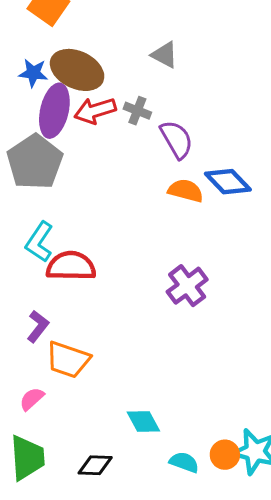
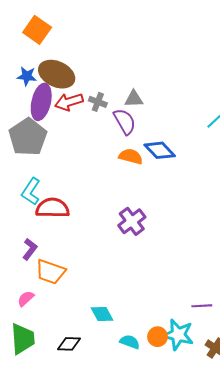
gray triangle: (165, 55) -> (134, 99), moved, turned -30

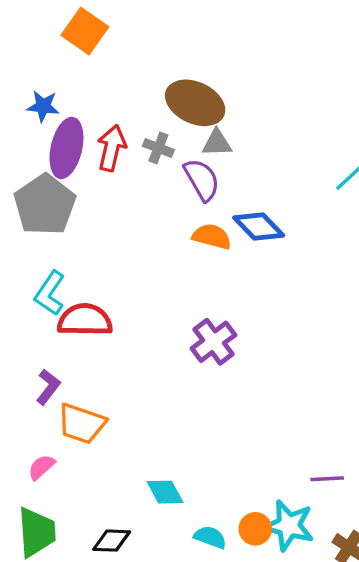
orange square: (37, 30) -> (85, 31), moved
brown ellipse: (57, 74) -> (195, 103), moved
red arrow: (69, 102) -> (112, 148), turned 120

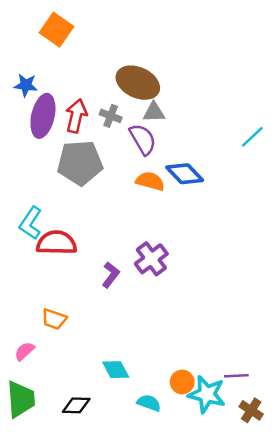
gray pentagon: (45, 205) -> (80, 163), moved, turned 30
purple L-shape: (48, 387) -> (111, 275), moved
orange trapezoid: (82, 424) -> (54, 319), size x0.7
purple line: (327, 479) -> (236, 376), moved
orange circle: (255, 529) -> (182, 382), moved

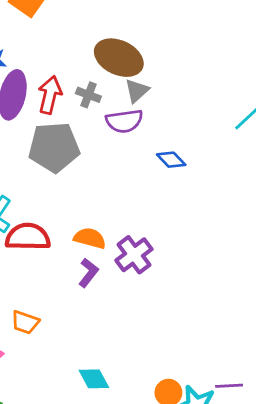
gray triangle: (154, 112) -> (137, 91), turned -40
purple semicircle: (143, 139) -> (124, 121), turned 112
blue diamond: (185, 174) -> (171, 160), size x0.7
orange semicircle: (150, 181) -> (90, 238), moved

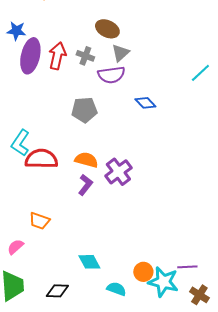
brown ellipse: (119, 58) -> (107, 29), size x0.7
gray pentagon: (54, 147) -> (84, 110), moved, size x0.7

